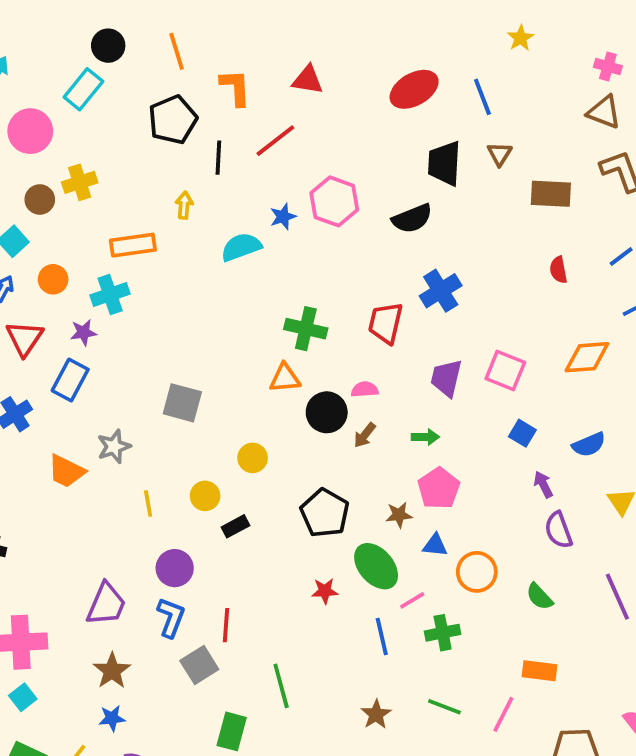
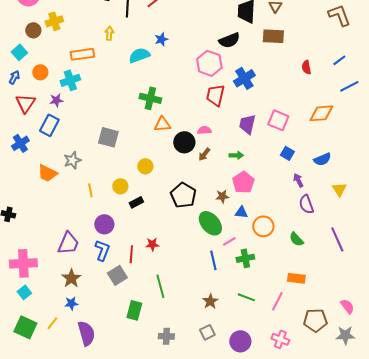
brown rectangle: (551, 194) -> (273, 36), moved
pink hexagon: (334, 201) -> (209, 63), moved
green cross: (306, 329) -> (150, 98), moved
red star: (325, 591) -> (152, 244), moved

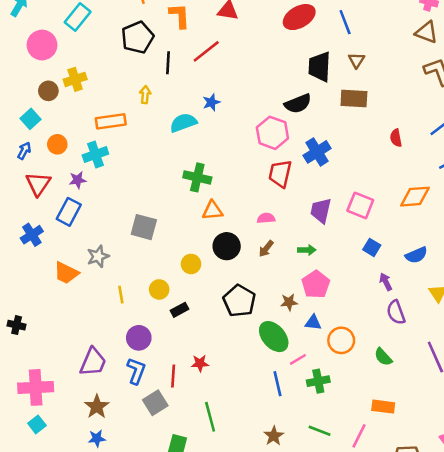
black circle: (184, 142) -> (227, 246), moved

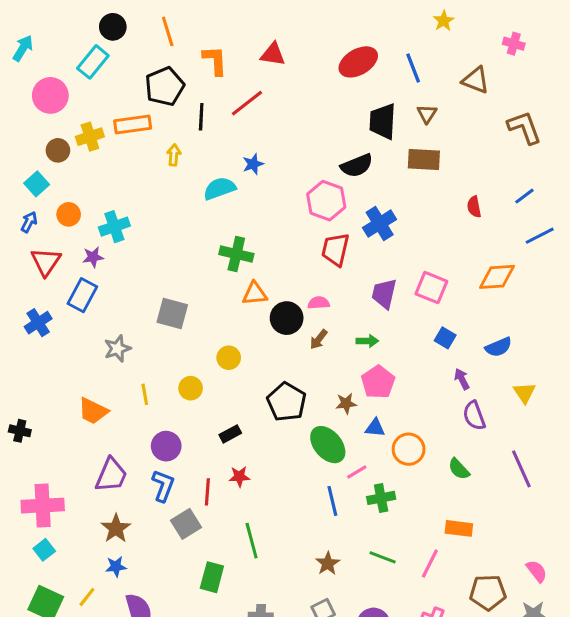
brown triangle: (426, 32) -> (476, 80), moved
orange rectangle: (111, 121) -> (133, 124), moved
black circle: (227, 246) -> (287, 318), moved
orange trapezoid: (66, 273) -> (93, 411), moved
black rectangle: (180, 310) -> (230, 434), moved

